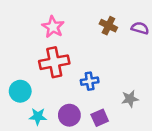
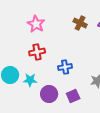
red cross: (54, 62) -> (37, 52), size x0.7
cyan star: (38, 116) -> (30, 80), moved

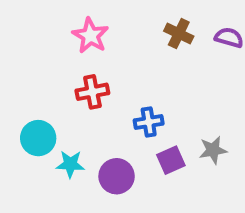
cyan star: (30, 80) -> (70, 164), moved
purple square: (73, 96) -> (171, 160), moved

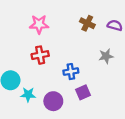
pink star: (90, 36) -> (39, 24), turned -30
gray star: (213, 150) -> (106, 56), moved

